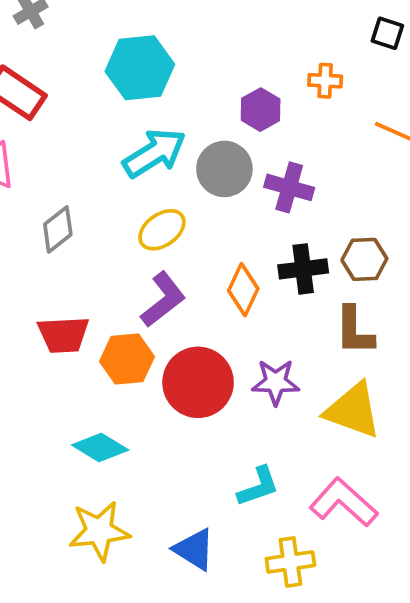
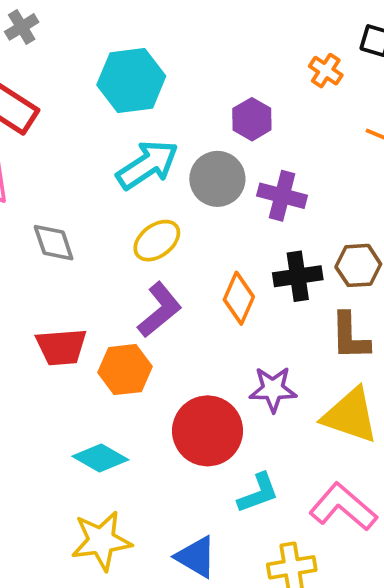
orange cross: (325, 81) -> (326, 71), moved, turned 32
gray diamond: (58, 229) -> (54, 243), turned -69
red circle: (198, 382) -> (208, 431), moved

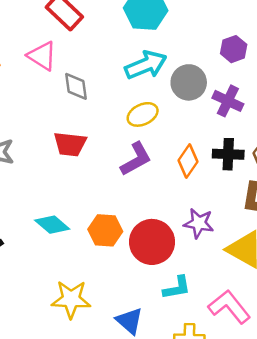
purple hexagon: (252, 119) -> (234, 49), moved
gray diamond: (54, 243) -> (76, 86), moved
red trapezoid: (61, 347) -> (70, 144), moved
orange hexagon: (125, 370) -> (105, 230), moved
cyan diamond: (100, 458) -> (52, 225), moved

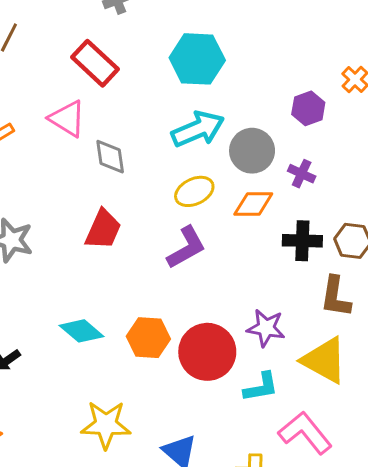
purple cross: (228, 101) -> (302, 174), size x0.7
red trapezoid: (70, 144) -> (103, 230), turned -72
orange diamond: (188, 161) -> (253, 204), moved, turned 56
cyan L-shape: (177, 288) -> (261, 387), moved

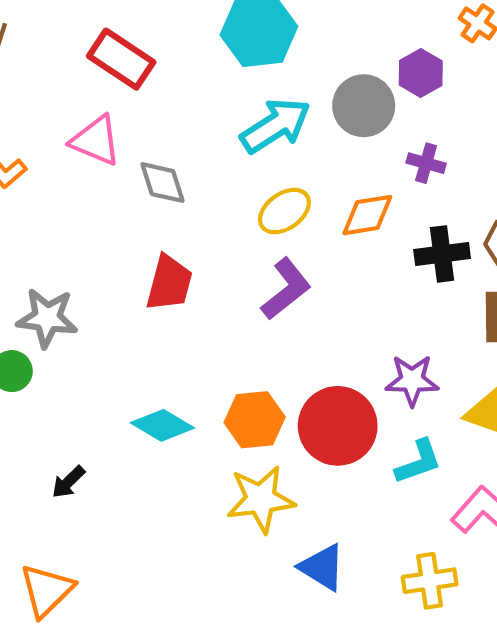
gray circle: (252, 151) -> (364, 106), moved
yellow star: (106, 425) -> (261, 499), moved

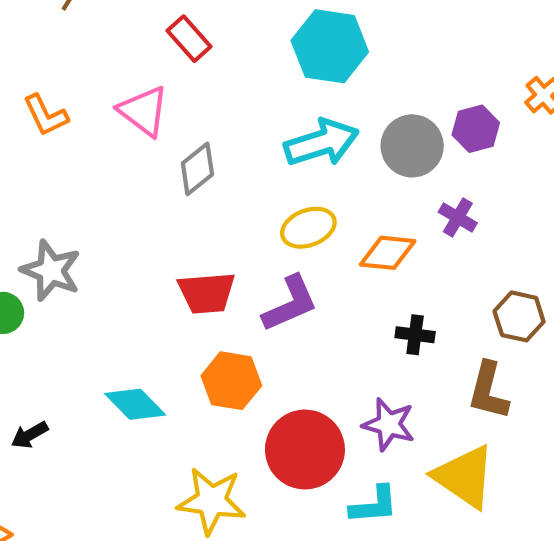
red rectangle: (121, 59) -> (189, 39), size x0.7
gray diamond: (163, 183) -> (197, 169), turned 54
black cross: (442, 254) -> (415, 335), moved, size x0.7
red trapezoid: (169, 283) -> (207, 293), moved, turned 56
orange hexagon: (255, 420) -> (231, 381), moved

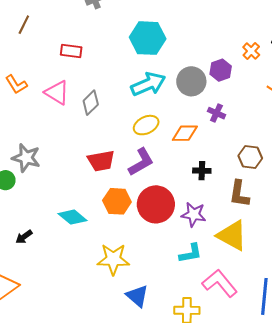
red rectangle: (189, 39) -> (71, 51), moved, turned -35
pink triangle: (144, 111) -> (57, 93), moved
red circle: (305, 450) -> (156, 204), moved

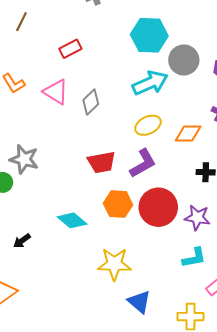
red rectangle: (71, 51) -> (70, 49), turned -35
gray circle: (191, 81) -> (184, 60), moved

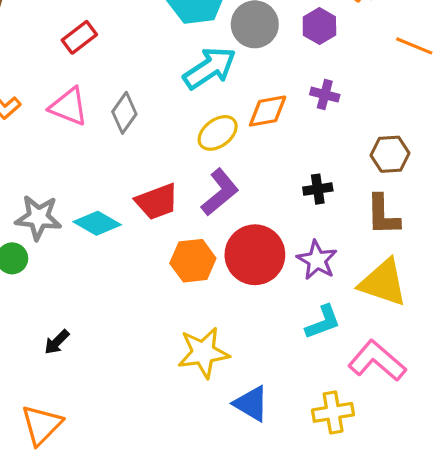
orange diamond: (188, 134) -> (268, 111), moved
purple star: (197, 218) -> (317, 260), turned 30
cyan diamond: (72, 220) -> (97, 223), moved

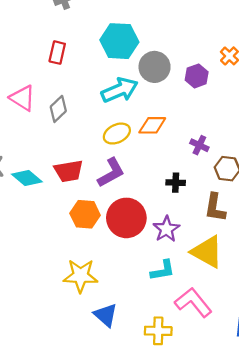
red rectangle: (79, 37) -> (57, 53), moved, turned -50
purple cross: (325, 95) -> (199, 145), moved

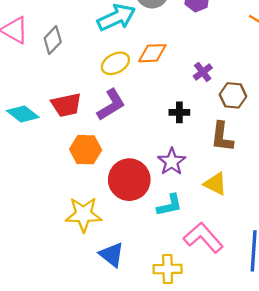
purple cross: (199, 145) -> (203, 72), turned 30
red circle: (126, 218) -> (129, 180), moved
yellow triangle: (207, 252) -> (215, 184), size x0.7

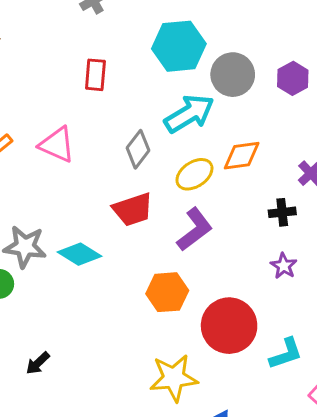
gray diamond: (53, 40) -> (138, 149), moved
red trapezoid: (66, 105) -> (133, 209), moved
black cross: (179, 112) -> (282, 212), moved
purple star: (172, 162) -> (284, 266), moved, size x0.7

